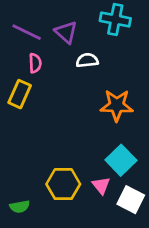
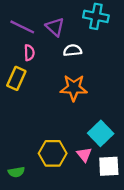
orange star: (117, 105) -> (74, 88), moved
white square: (131, 200) -> (109, 166), turned -30

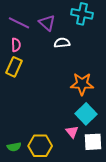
pink semicircle: (29, 53) -> (16, 45), moved
orange star: (74, 88) -> (82, 84), moved
yellow hexagon: (53, 153) -> (40, 146), moved

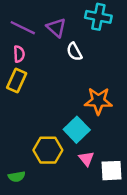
white semicircle: (62, 43) -> (74, 52), turned -112
cyan square: (86, 114) -> (77, 130), moved
yellow hexagon: (40, 146) -> (48, 150), moved

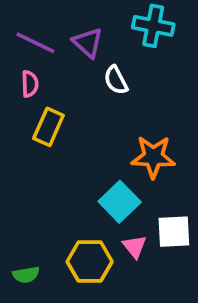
yellow rectangle: (17, 80) -> (48, 127), moved
yellow hexagon: (48, 150) -> (90, 262), moved
white square: (112, 171) -> (174, 232), moved

